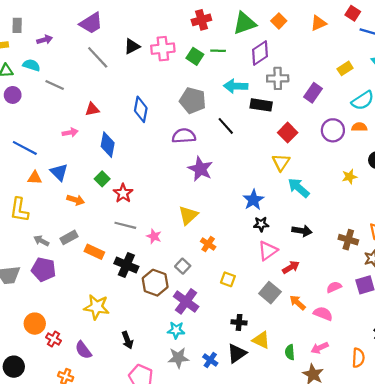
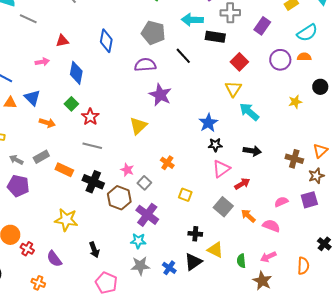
yellow triangle: (188, 215) -> (138, 126), moved
pink star: (154, 236) -> (127, 170), moved

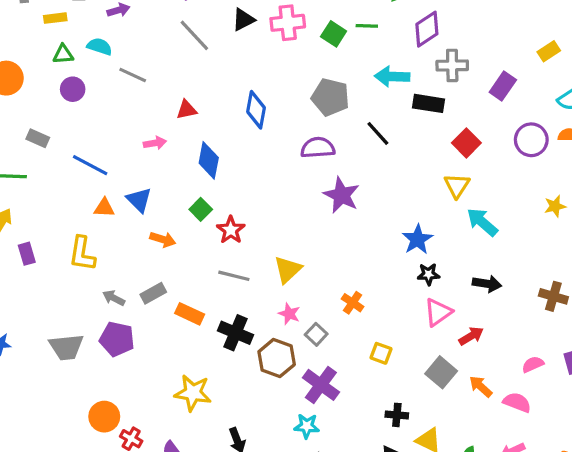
yellow triangle: (138, 126) -> (288, 269), moved

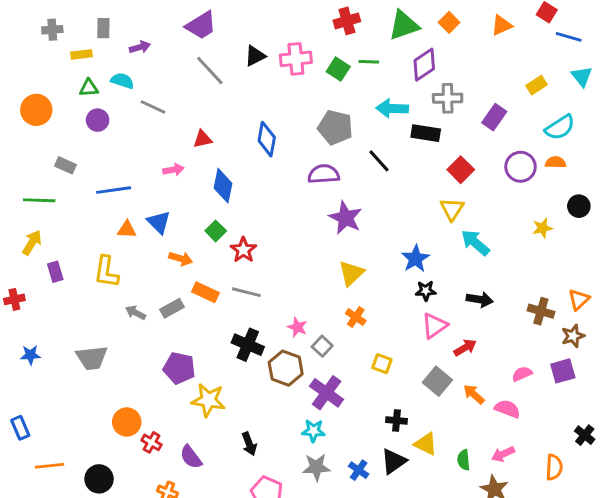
blue line: (90, 165) -> (114, 190), turned -36
yellow triangle: (288, 269) -> (351, 273), moved
orange rectangle: (190, 314) -> (205, 292), moved
purple pentagon: (117, 339) -> (179, 368), moved

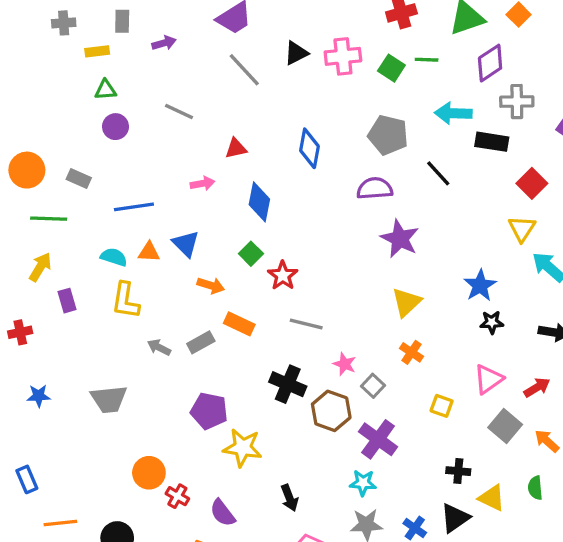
cyan semicircle: (122, 81) -> (114, 257), moved
orange circle: (36, 110) -> (27, 170), moved
gray line: (246, 292) -> (306, 324), moved
pink triangle: (434, 326) -> (488, 379), moved
green semicircle: (464, 460) -> (535, 488), moved

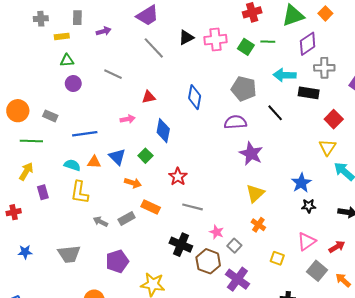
green square: (251, 254) -> (145, 156), moved
purple pentagon: (209, 411) -> (117, 261), moved, turned -30

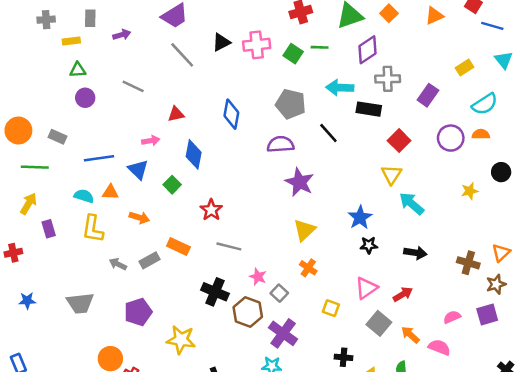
blue triangle: (117, 157) -> (138, 170), moved
orange arrow: (133, 183) -> (139, 217), moved

